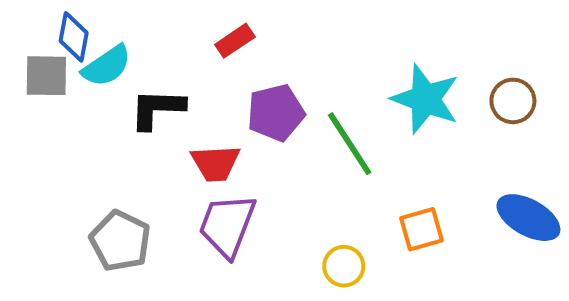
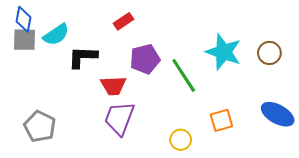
blue diamond: (74, 37) -> (23, 19), moved
gray pentagon: (120, 241) -> (40, 126), moved

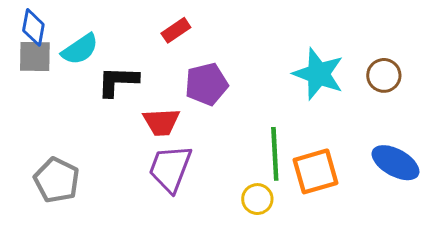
green line: (184, 75) -> (275, 154), moved, turned 30
orange square: (221, 120) -> (316, 171), size x1.4

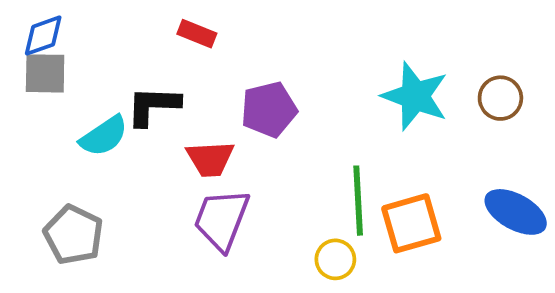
blue diamond: (33, 27) -> (43, 36), turned 60
red rectangle: (176, 30) -> (197, 34), moved, turned 56
cyan semicircle: (80, 49) -> (104, 136), moved

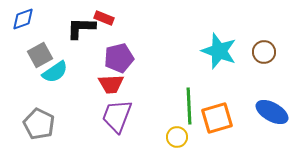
gray square: (45, 73) -> (40, 55), moved, turned -30
black L-shape: (153, 106) -> (81, 28), moved
purple pentagon: (269, 110) -> (119, 58), moved

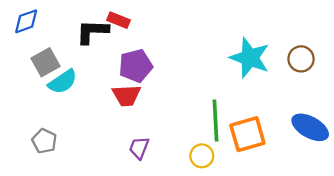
purple trapezoid: (117, 116) -> (139, 148), moved, size x0.6
gray pentagon: (39, 124) -> (44, 141), size x0.7

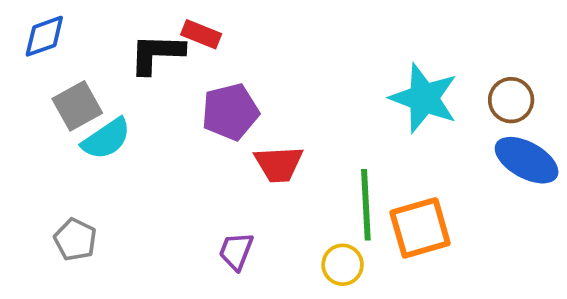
red trapezoid: (127, 95) -> (279, 164), moved
blue ellipse: (310, 127) -> (527, 160), moved

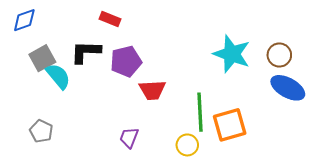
black L-shape: (157, 54) -> (86, 52), moved
cyan semicircle: (106, 139) -> (58, 76), turned -96

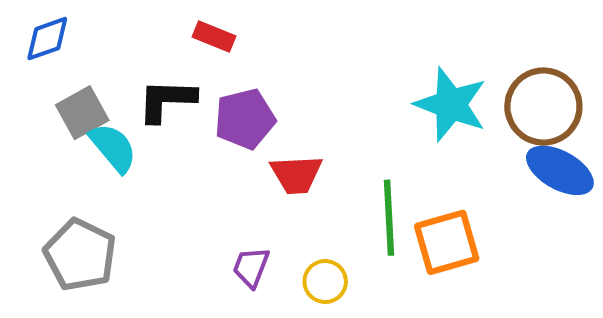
brown circle: (279, 55) -> (543, 106), size x1.6
gray pentagon: (41, 131) -> (80, 255), size x1.6
yellow circle: (187, 145) -> (325, 282), moved

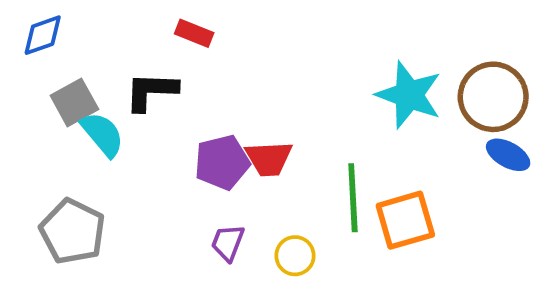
purple pentagon: (245, 119) -> (222, 162), moved
blue ellipse: (560, 170) -> (508, 155), size x0.7

